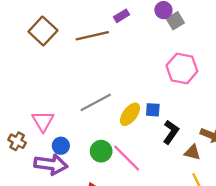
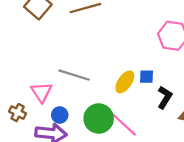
gray line: (96, 102) -> (74, 75), moved, turned 48
green circle: (101, 151) -> (99, 119), size x1.4

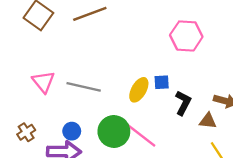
pink triangle: (41, 92) -> (43, 82), moved
brown cross: (18, 113) -> (26, 132), turned 35

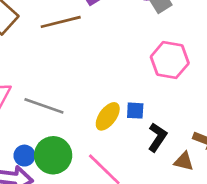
green circle: (114, 131) -> (53, 155), moved

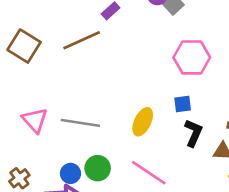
blue square: (135, 111) -> (183, 104), moved
green circle: (53, 155) -> (98, 168), size x0.7

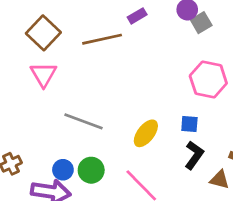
pink triangle: (35, 120) -> (43, 74), moved

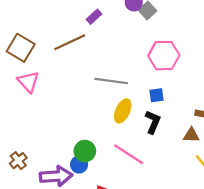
gray line: (83, 121) -> (111, 81), moved
black L-shape: (194, 155) -> (153, 122), moved
blue circle: (63, 170) -> (79, 164), moved

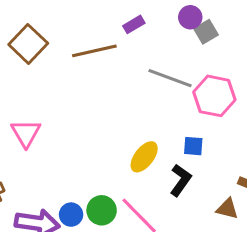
gray line: (111, 81) -> (170, 78), moved
pink triangle: (28, 82) -> (26, 133), moved
green circle: (85, 151) -> (102, 210), moved

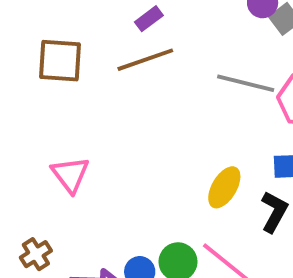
purple rectangle: (134, 24) -> (149, 19), moved
brown square: (28, 44) -> (60, 61), turned -33

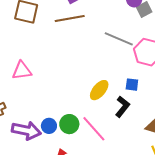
pink triangle: (70, 175) -> (22, 71), turned 50

